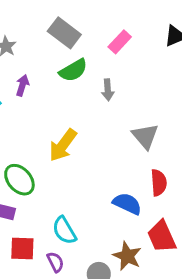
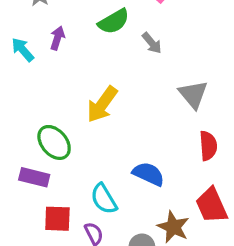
gray arrow: (108, 90) -> (152, 43), turned -36
blue semicircle: (127, 204) -> (149, 174), moved

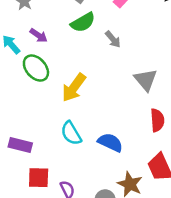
purple arrow: (57, 38) -> (39, 35), turned 108
green ellipse: (54, 142) -> (36, 68), moved
cyan semicircle: (104, 199) -> (71, 133), moved

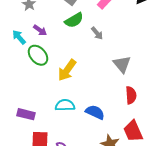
cyan semicircle: (71, 133) -> (65, 105), turned 120

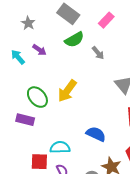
green ellipse: (38, 55) -> (37, 97), moved
cyan semicircle: (65, 105) -> (60, 147), moved
purple rectangle: (26, 114) -> (25, 120), moved

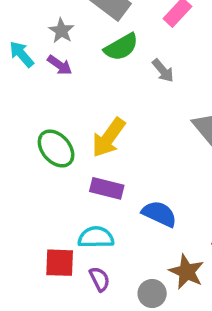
gray star: (28, 23) -> (61, 31), moved
cyan arrow: (18, 57) -> (22, 54), moved
purple rectangle: (25, 120) -> (107, 188), moved

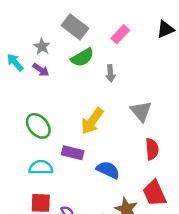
gray arrow: (163, 71) -> (110, 73), turned 35
yellow arrow: (109, 138) -> (92, 121), moved
cyan semicircle: (96, 237) -> (41, 167), moved

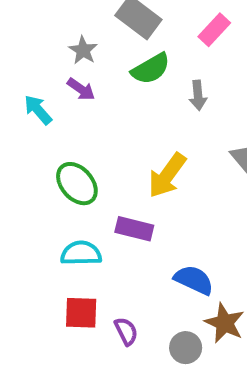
cyan arrow: (15, 62) -> (38, 110), moved
blue semicircle: (108, 170) -> (194, 280), moved

